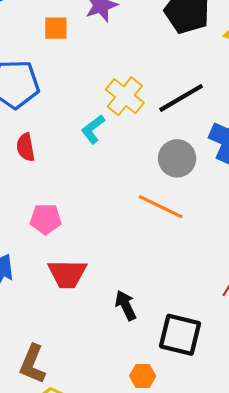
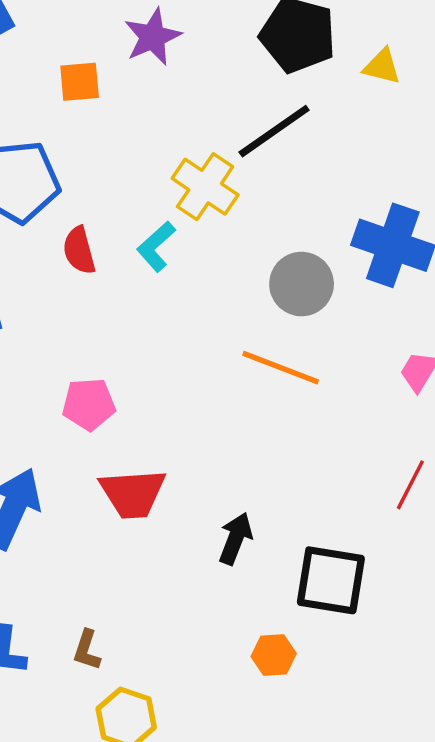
black line: (181, 98) -> (274, 131), moved
red semicircle: (26, 147) -> (79, 250), moved
black arrow: (126, 305) -> (235, 539), turned 52
brown L-shape: (33, 364) -> (87, 650), size x0.6

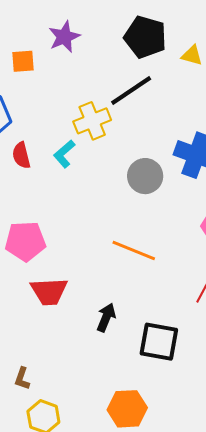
yellow cross: (205, 187) -> (92, 121), turned 33
orange line: (281, 368) -> (134, 250), moved
pink pentagon: (89, 404) -> (25, 241), size x1.4
orange hexagon: (274, 655) -> (127, 409), moved, size x1.6

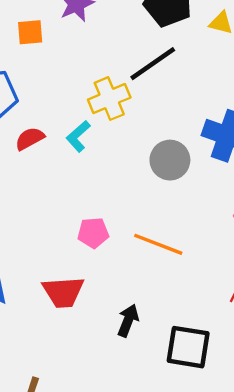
red semicircle: (21, 155) -> (30, 139), turned 76
pink pentagon: (25, 241) -> (93, 233), moved, size x0.7

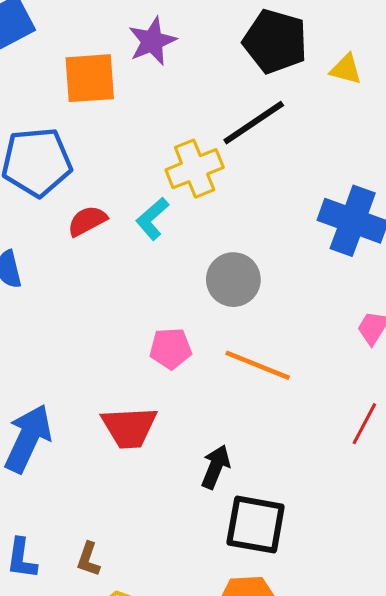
orange square: (30, 32) -> (90, 78), size x1.5
gray circle: (170, 160) -> (233, 280), moved
black square: (188, 347) -> (256, 525), moved

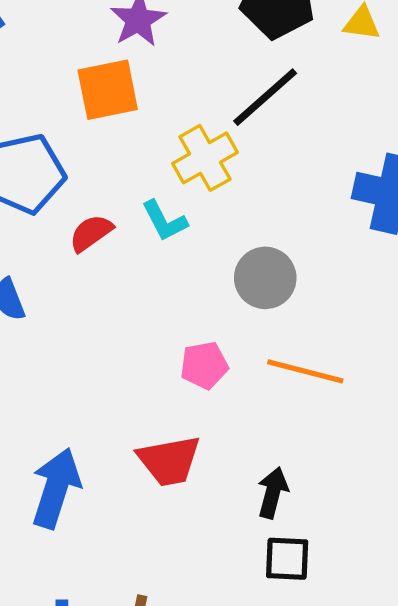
orange square: (90, 78) -> (108, 90), moved
cyan L-shape: (152, 219) -> (164, 221), turned -69
black square: (256, 525) -> (287, 559), moved, size x0.7

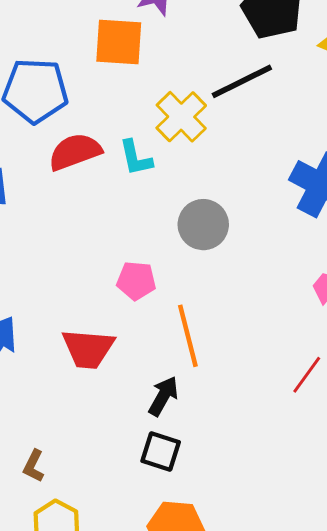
yellow cross: (205, 158) -> (181, 117), turned -30
red semicircle: (91, 233) -> (75, 152), size x1.4
orange line: (305, 371) -> (188, 336), moved, turned 46

